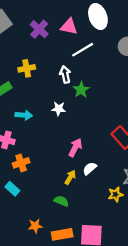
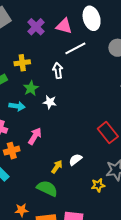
green star: (81, 90) -> (31, 88), moved
pink arrow: (75, 148) -> (35, 136), moved
green semicircle: (61, 201) -> (47, 188), size x1.5

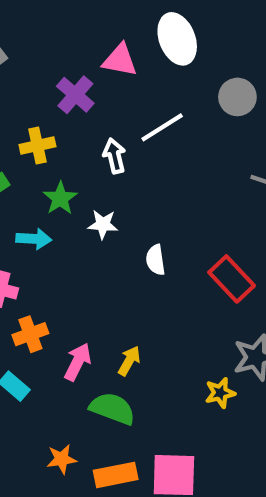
purple cross: (36, 27) -> (75, 95), moved
white line: (75, 48) -> (162, 127), moved
pink arrow: (35, 136) -> (78, 362), moved
white semicircle: (75, 160) -> (155, 260), moved, turned -56

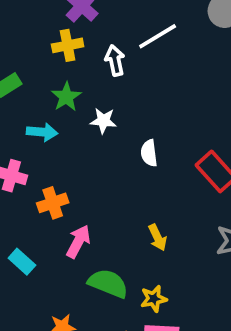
yellow cross: (37, 146) -> (68, 45), moved
orange cross: (30, 334) -> (53, 203), moved
yellow arrow: (129, 361) -> (158, 237), moved, turned 124
yellow star: (220, 393) -> (154, 299), moved

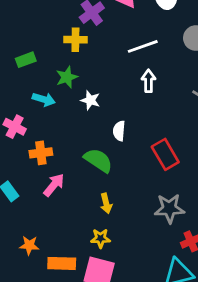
white arrow: (115, 60) -> (149, 81), moved
yellow arrow: (158, 237) -> (106, 203), moved
green semicircle: (108, 283) -> (98, 160), moved

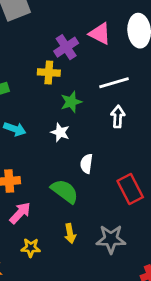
green star: (67, 77) -> (71, 102), moved
gray star: (169, 208) -> (111, 239), moved
yellow star: (100, 238) -> (31, 248), moved

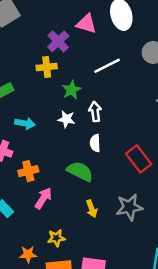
white arrow: (118, 117) -> (95, 112), moved
yellow star: (31, 248) -> (56, 238), moved

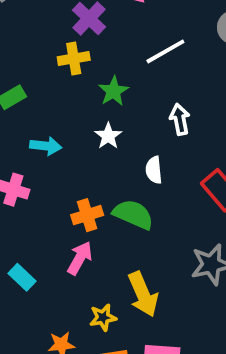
white arrow: (95, 112) -> (180, 119), moved
white star: (66, 119) -> (108, 136), turned 30
orange cross: (28, 171) -> (87, 215), moved
yellow arrow: (92, 209) -> (143, 294), moved, size x1.6

